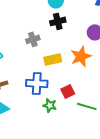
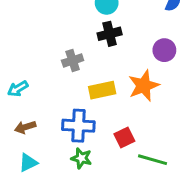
green star: (50, 105) -> (81, 158), moved

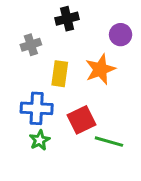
yellow rectangle: (102, 90) -> (60, 74), turned -70
red square: (124, 137) -> (81, 120), size x1.4
green star: (81, 158) -> (40, 140), turned 30

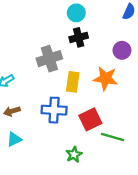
gray cross: (31, 45) -> (49, 59), size x1.5
orange star: (100, 69) -> (106, 78), turned 30
green star: (40, 140) -> (74, 155), moved

